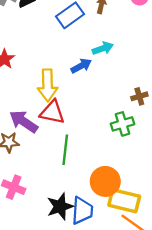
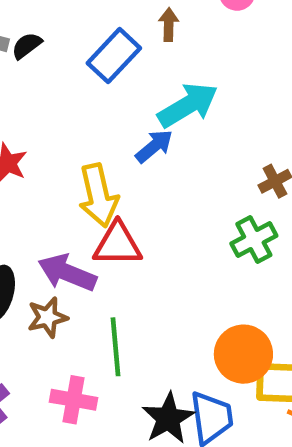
cyan arrow: (103, 48) -> (188, 105), size x1.5
green line: (65, 150) -> (116, 347), moved

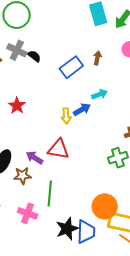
black semicircle: (27, 46) -> (34, 56), turned 64
cyan arrow: (188, 105) -> (100, 94), size x0.6
yellow arrow: (98, 195) -> (66, 116), moved, size x0.6
purple arrow: (67, 273) -> (34, 158), size x0.7

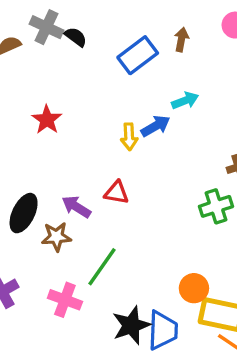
red triangle: (59, 149) -> (117, 193), size x0.7
green line: (50, 194) -> (102, 267), turned 30
orange circle: (105, 206) -> (194, 288), size x0.7

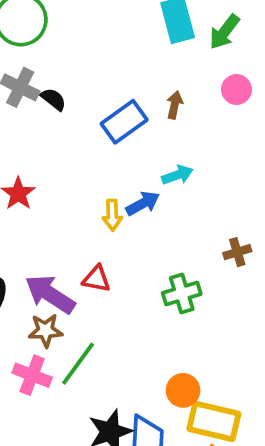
green cross: (216, 206) -> (182, 293), moved
purple arrow: (76, 207) -> (50, 294), size x1.5
brown star: (56, 237) -> (45, 330), moved
pink cross: (65, 300) -> (32, 375), moved

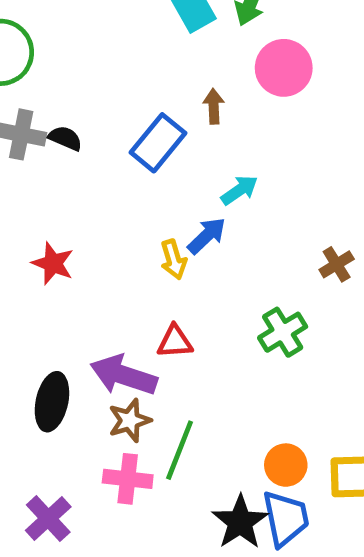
pink circle: (237, 89) -> (284, 68), size x1.5
orange circle: (183, 390) -> (286, 465), moved

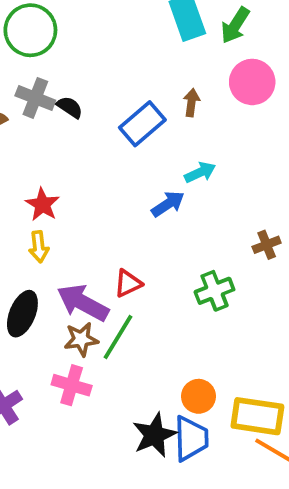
yellow arrow: (174, 259) -> (39, 247), moved
red triangle: (175, 342) -> (128, 283), turned -32
green line: (180, 450) -> (118, 337), moved

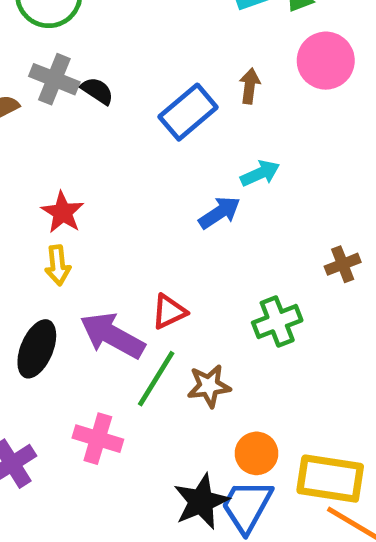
brown star: (81, 339) -> (209, 386), moved
blue trapezoid: (191, 438) -> (247, 506), turned -150

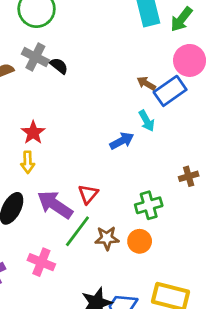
brown arrow: (250, 86) -> (146, 83), moved, turned -72
blue rectangle: (188, 112) -> (170, 91), moved
cyan arrow: (260, 173) -> (147, 121), turned 80
red triangle: (169, 312) -> (88, 194), turned -30
orange circle: (256, 453) -> (140, 241), moved

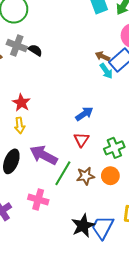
cyan arrow: (147, 121) -> (106, 71), moved
blue arrow: (122, 141) -> (84, 114), moved
red triangle: (88, 194) -> (81, 140), moved

